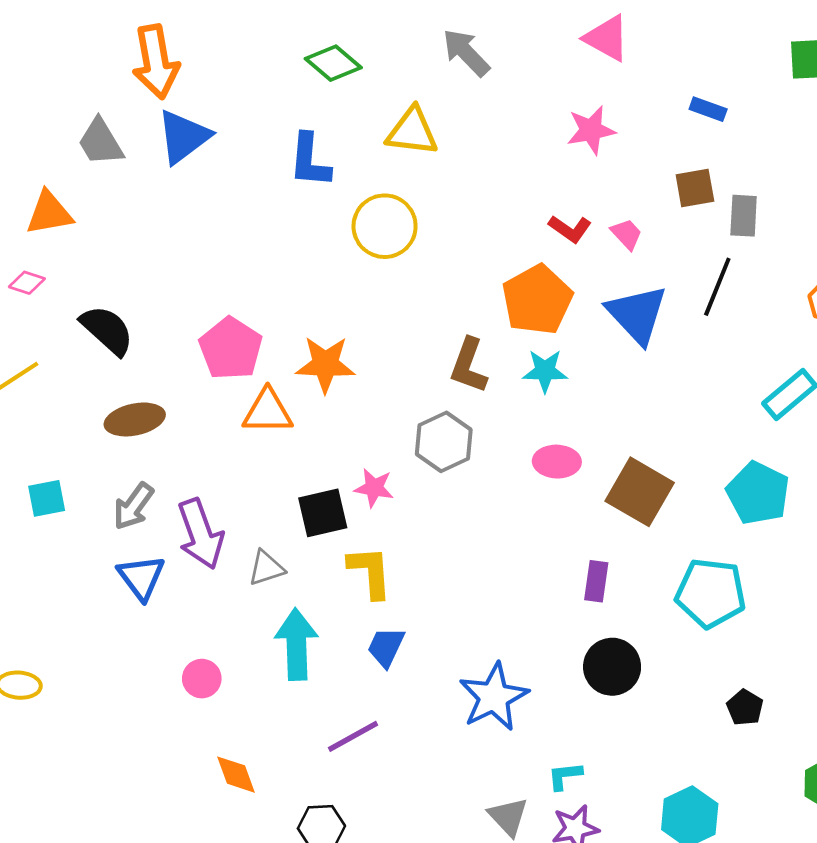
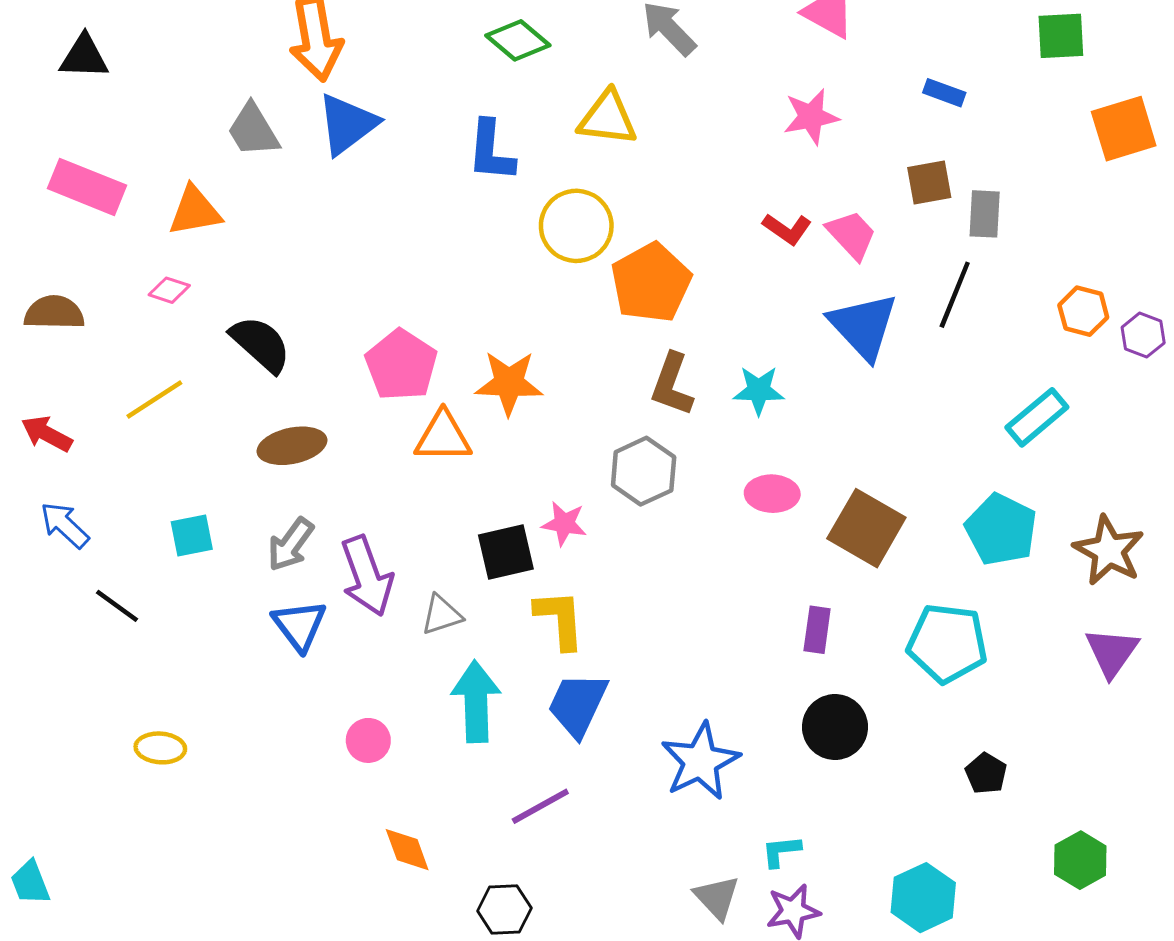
pink trapezoid: (627, 234) -> (851, 235), size x1.4
orange pentagon: (537, 300) -> (651, 283), moved
blue trapezoid: (386, 647) -> (578, 705), size x1.4

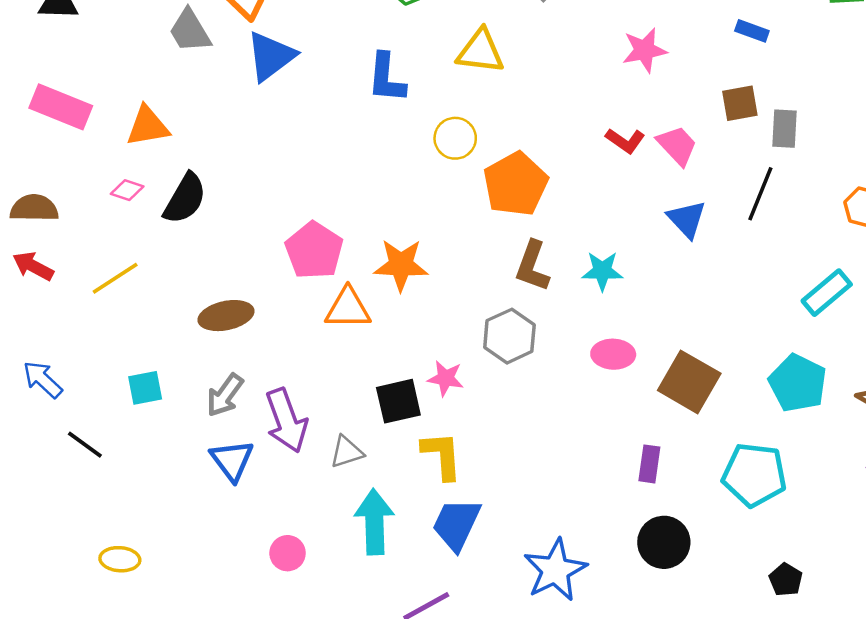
gray trapezoid: (253, 130) -> (190, 31), moved
yellow circle: (576, 226) -> (455, 138), size x0.7
blue triangle: (863, 326) -> (687, 219), size x0.7
black semicircle: (261, 344) -> (185, 199), moved, turned 78
red arrow: (47, 434) -> (33, 266), moved

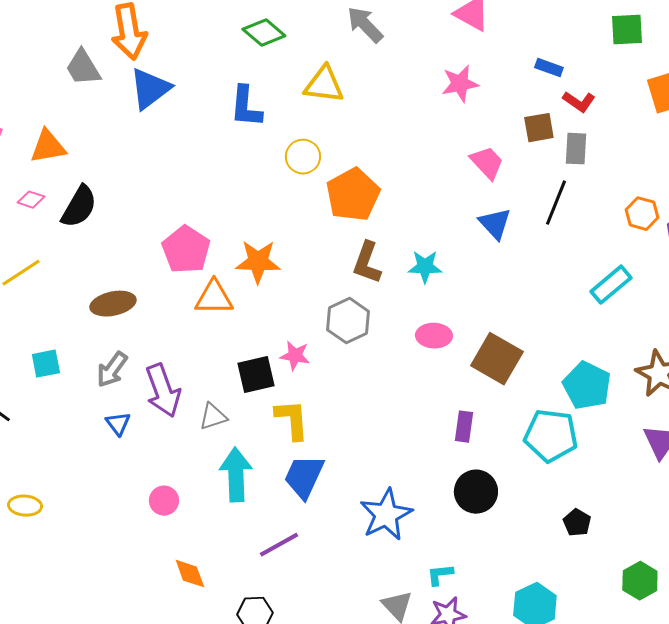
red L-shape: (625, 141) -> (579, 102), moved
cyan pentagon: (798, 383) -> (587, 386), moved
blue triangle: (232, 460) -> (118, 424), size x0.7

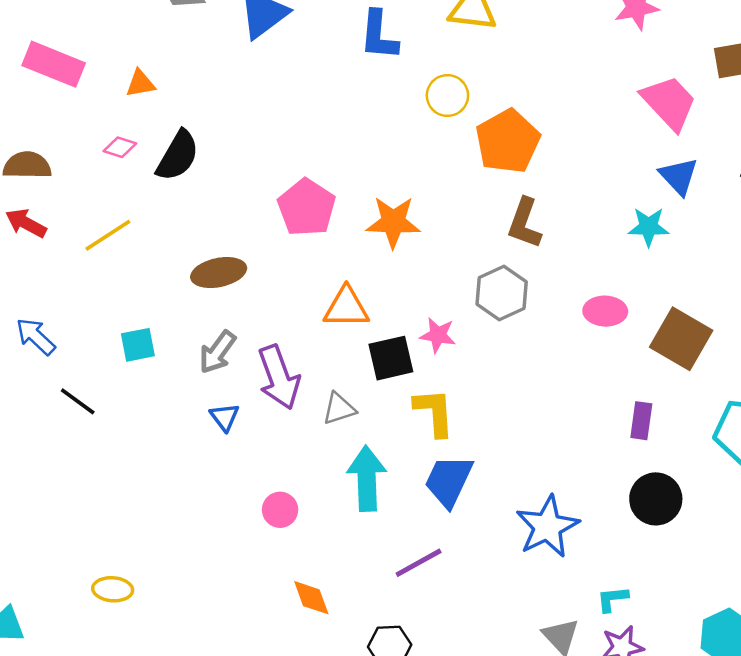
orange triangle: (48, 147) -> (140, 83), size x0.7
pink trapezoid: (487, 163) -> (669, 103), size x1.4
cyan star: (425, 267) -> (649, 227), moved
orange triangle: (214, 298) -> (346, 307), moved
yellow ellipse: (25, 506) -> (113, 589), moved

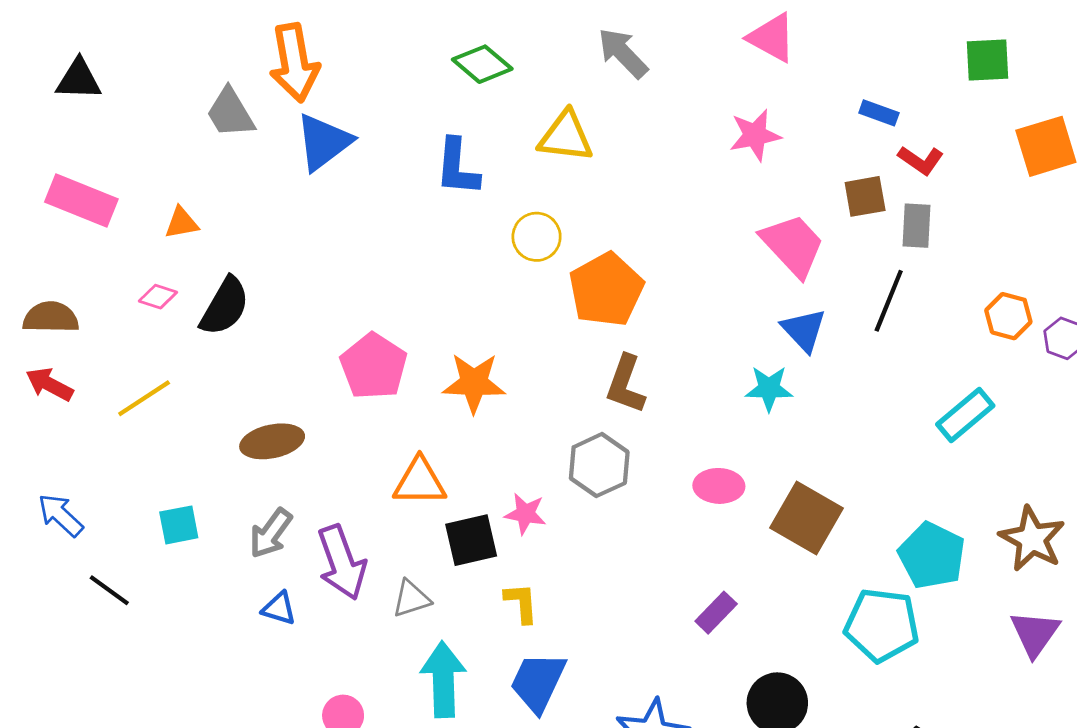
yellow L-shape: (434, 412) -> (521, 603), size x0.7
blue triangle: (225, 417) -> (279, 608), turned -36
purple rectangle: (641, 421) -> (716, 613), moved, turned 36

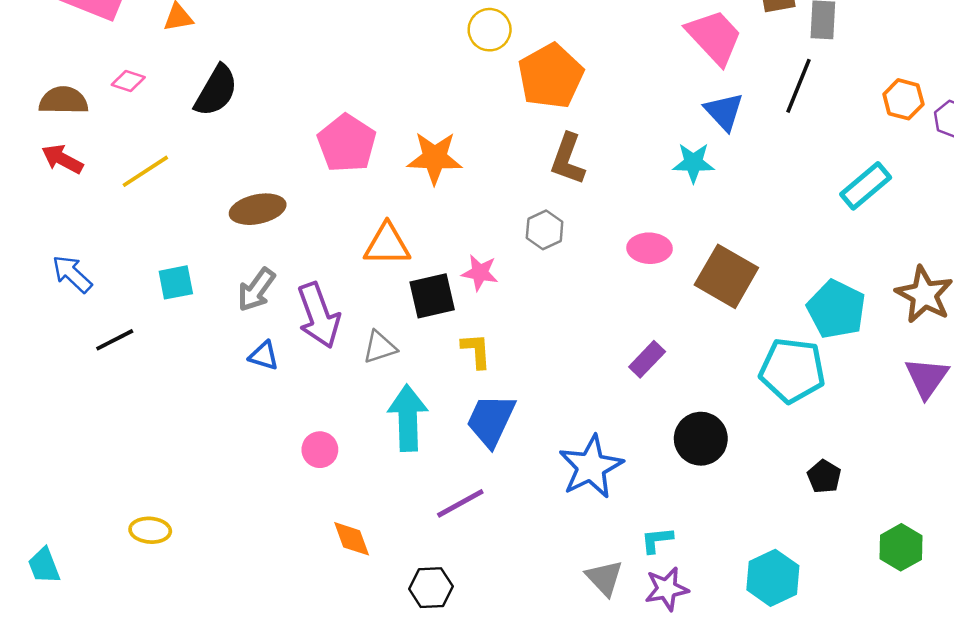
pink diamond: (158, 297) -> (128, 81), moved
gray hexagon: (599, 465) -> (545, 230), size x0.7
black line: (109, 590) -> (115, 340), turned -63

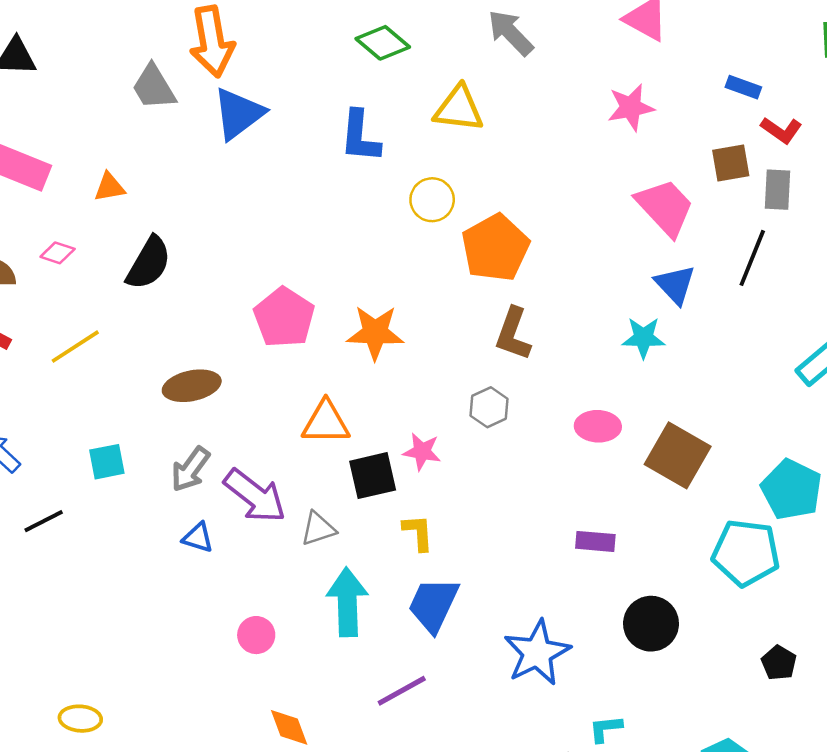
purple arrow: (319, 315) -> (255, 496), turned -32
purple rectangle: (647, 359) -> (595, 541), turned 51

